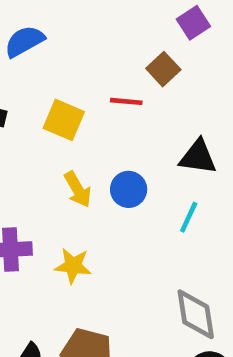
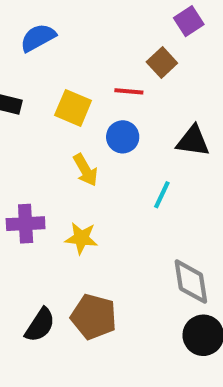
blue circle: (129, 189) -> (123, 137), moved
cyan line: (189, 217) -> (162, 195), moved

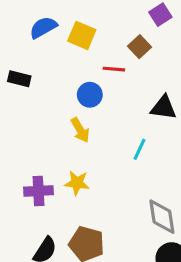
yellow square: (73, 108) -> (82, 35), moved
blue circle: (123, 137) -> (90, 95), moved
purple cross: (26, 224) -> (38, 191), moved

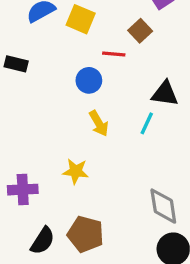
yellow arrow: (80, 130) -> (99, 123), moved
cyan line: (140, 149) -> (147, 123), moved
purple cross: (38, 191) -> (23, 190), moved

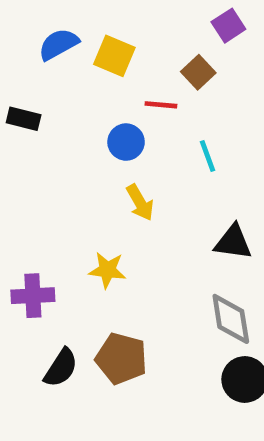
black triangle: (165, 94) -> (233, 242), moved
cyan line: (147, 123) -> (208, 156), moved, turned -45

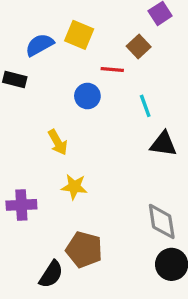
blue semicircle: (59, 44) -> (40, 45), moved
yellow arrow: (140, 203) -> (58, 142), moved
black triangle: (233, 242) -> (163, 144), moved
black semicircle: (61, 368) -> (51, 274), moved

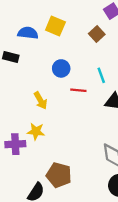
blue semicircle: (40, 45) -> (28, 33), turned 36
red line: (112, 70) -> (78, 90), moved
yellow star: (74, 187) -> (36, 131), moved

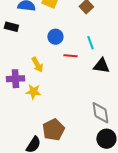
purple cross: (15, 144) -> (15, 79), moved
brown pentagon: (59, 175) -> (53, 130), turned 30

